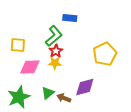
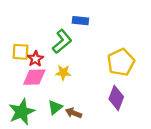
red star: (56, 51) -> (35, 59), moved
purple diamond: (85, 87) -> (116, 98), moved, turned -55

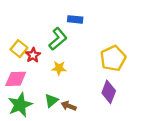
yellow square: (20, 52) -> (19, 49), turned 35
pink diamond: (34, 77) -> (16, 79), moved

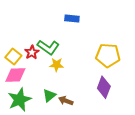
green L-shape: (58, 39) -> (48, 47), moved, turned 75
yellow square: (19, 49) -> (13, 56), moved
yellow pentagon: (113, 58) -> (108, 55), turned 30

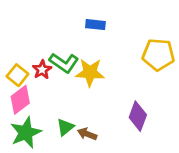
yellow pentagon: (108, 55) -> (158, 55), moved
yellow star: (57, 65) -> (90, 72), moved, size x1.5
pink diamond: (15, 75) -> (20, 100), turned -35

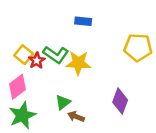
yellow square: (17, 75) -> (24, 55), moved
green triangle: (65, 127) -> (63, 102), moved

